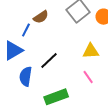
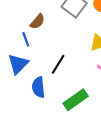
blue line: (26, 30) -> (26, 39), turned -32

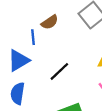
blue semicircle: (38, 87) -> (18, 93), moved

